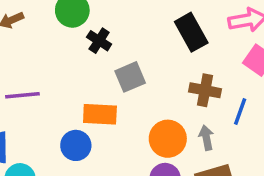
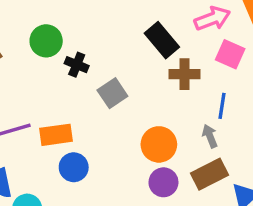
brown cross: (205, 90) -> (185, 74), moved
orange rectangle: (100, 114) -> (56, 135), moved
gray arrow: (206, 138) -> (210, 136), moved

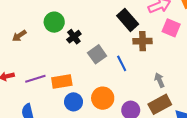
black cross: (77, 65) -> (74, 37), turned 32
blue line: (222, 106) -> (122, 63), moved, turned -35
orange circle: (159, 144) -> (103, 98), moved

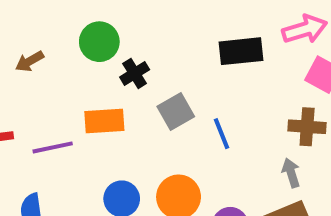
black rectangle: (128, 20) -> (241, 51), turned -60
brown cross: (143, 41) -> (307, 127), moved
orange rectangle: (62, 82) -> (104, 121), moved

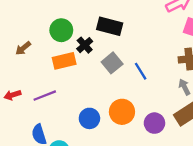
black rectangle: (241, 51) -> (110, 26), moved, turned 30
orange rectangle: (104, 121) -> (64, 61), moved

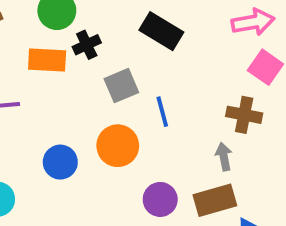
black rectangle: (110, 26) -> (161, 31), moved
orange circle: (122, 112) -> (118, 146), moved

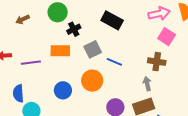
orange rectangle: (47, 60) -> (60, 51), moved
blue line: (162, 112) -> (114, 62), turned -49

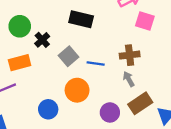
orange rectangle: (60, 51) -> (20, 63), moved
brown cross: (157, 62) -> (130, 55), moved
gray arrow: (147, 84) -> (129, 79), moved

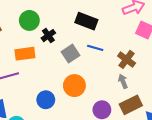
brown cross: (130, 55) -> (127, 59), turned 36
blue line: (96, 64) -> (95, 48), moved

